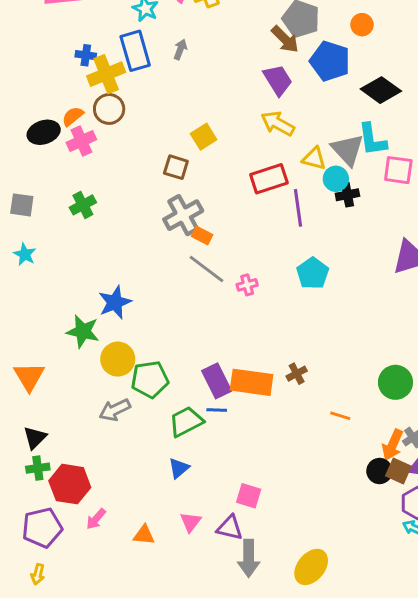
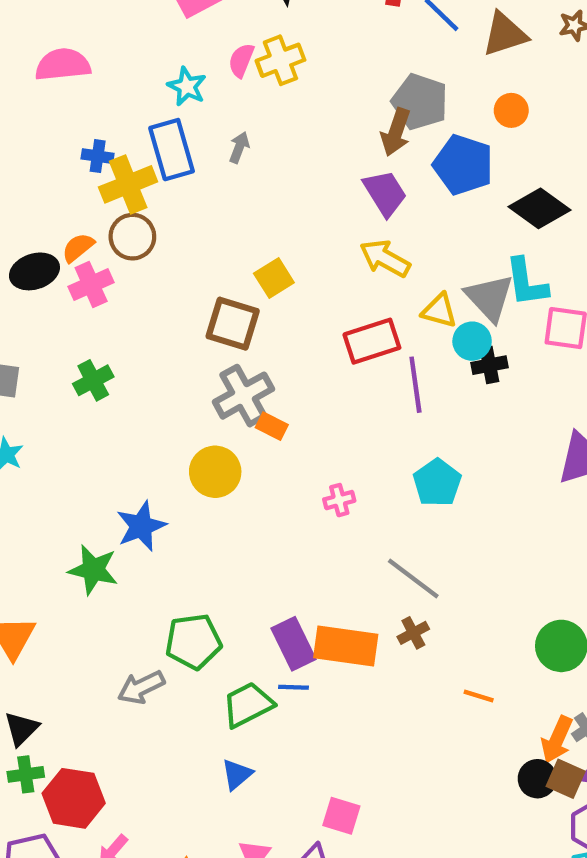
brown arrow: (285, 39) -> (396, 132), turned 64
brown square: (176, 167) -> (233, 324), size x1.4
gray line: (206, 269) -> (413, 578), moved
yellow circle: (118, 359) -> (215, 472), moved

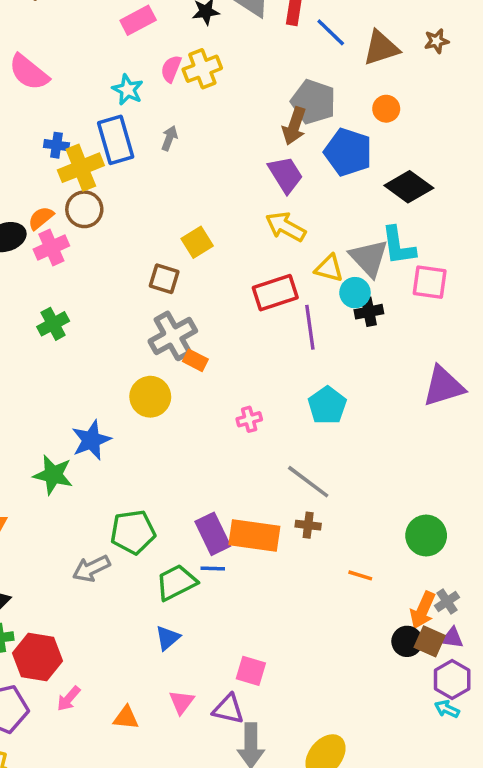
pink semicircle: (63, 65) -> (29, 72), turned -135
brown square: (233, 324) -> (164, 279), size x0.7
brown cross: (413, 633) -> (308, 525), turned 35

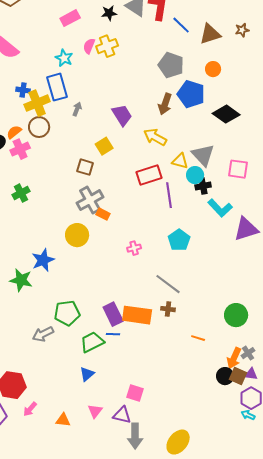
brown arrow: (294, 126) -> (165, 104), moved
gray arrow: (169, 138) -> (77, 109), moved
purple trapezoid: (286, 175) -> (122, 115), moved
cyan L-shape: (398, 246) -> (220, 208), moved, turned -35

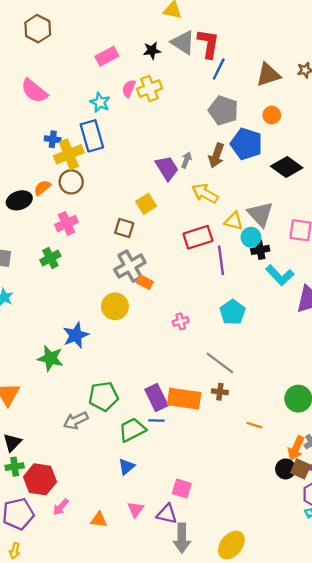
blue line: (181, 25) -> (219, 69), moved, turned 72
gray arrow: (77, 109) -> (186, 160), moved
pink cross: (20, 149) -> (67, 223), moved

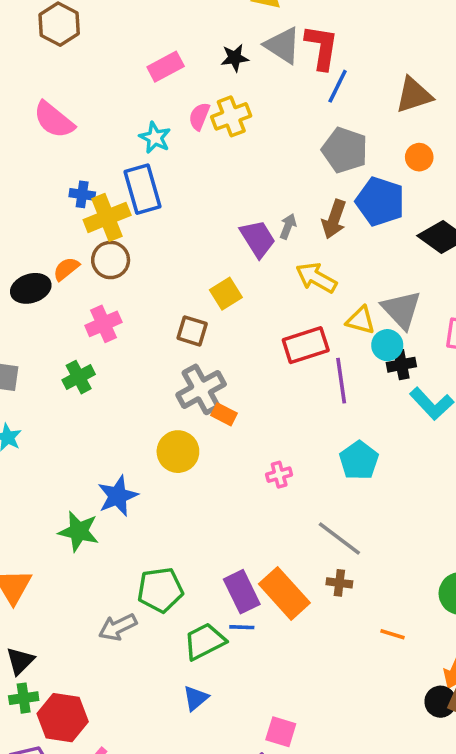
orange rectangle: (184, 399) -> (284, 593), turned 40

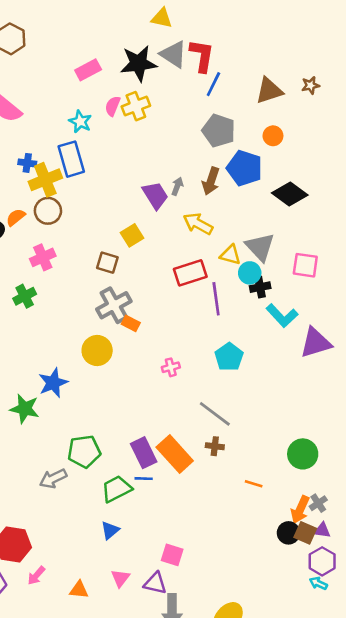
black star: (235, 58) -> (138, 63), size x1.8

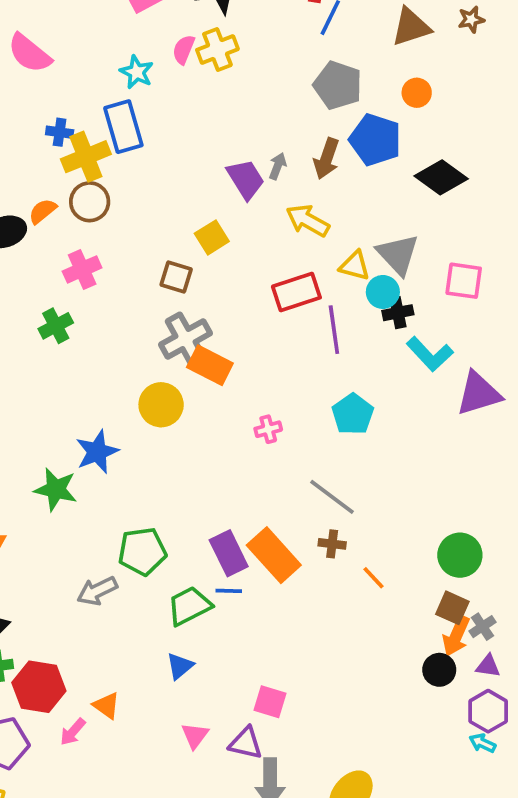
orange rectangle: (131, 323) -> (210, 365), size x1.6
orange line: (254, 484) -> (373, 578), moved, turned 30
brown square: (305, 533) -> (452, 608), moved
orange triangle: (79, 590) -> (107, 706), moved, turned 30

